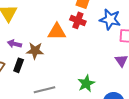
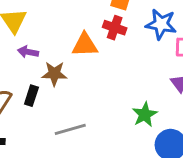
purple arrow: (15, 44) -> (28, 52), moved
green star: (86, 83) -> (145, 114), moved

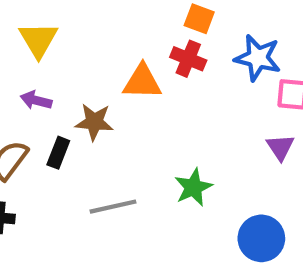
purple arrow: (28, 52) -> (36, 100), moved
green star: (145, 114) -> (193, 187), moved

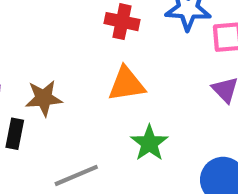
orange triangle: (142, 82) -> (126, 84), moved

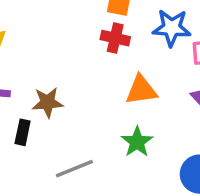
orange triangle: (126, 84) -> (141, 90), moved

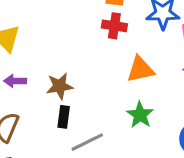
black rectangle: (23, 132) -> (64, 117), moved

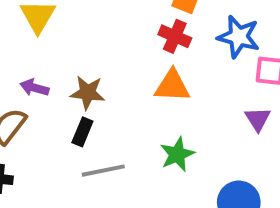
orange triangle: (140, 69) -> (172, 86), moved
purple arrow: (15, 81) -> (34, 88), moved

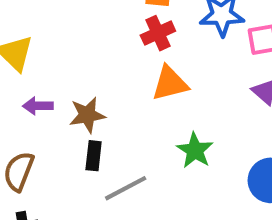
red cross: (175, 36) -> (158, 33), turned -32
purple arrow: (34, 88) -> (38, 106), moved

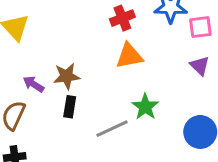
purple arrow: (38, 106) -> (33, 84), moved, turned 30
gray line: (126, 188) -> (112, 129), moved

